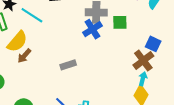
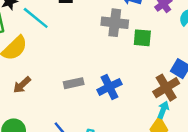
blue cross: (92, 29) -> (109, 87), moved
brown arrow: (24, 56) -> (22, 85), moved

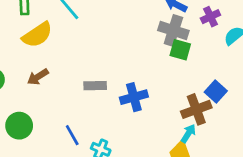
gray cross: (115, 23) -> (173, 31), moved

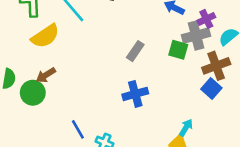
gray cross: (173, 31) -> (196, 36), moved, turned -32
gray rectangle: (95, 86) -> (135, 51), moved, turned -54
brown cross: (196, 109) -> (216, 66), moved
green circle: (19, 126) -> (33, 93), moved

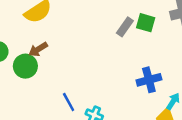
green square: (178, 50) -> (146, 23), moved
blue cross: (135, 94) -> (149, 80), moved

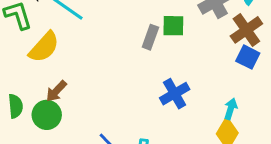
blue cross: (149, 80) -> (175, 94), moved

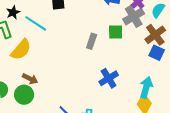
green square: (173, 26) -> (116, 32), moved
brown arrow: (56, 91) -> (30, 79), turned -105
cyan arrow: (231, 109) -> (146, 87), size x1.5

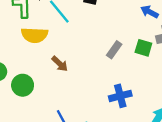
yellow semicircle: (21, 50) -> (35, 35), turned 35
brown arrow: (30, 79) -> (60, 64), moved

